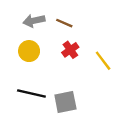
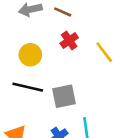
yellow circle: (29, 51) -> (30, 55), moved

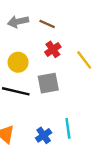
gray square: (64, 96) -> (48, 83), moved

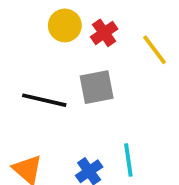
yellow circle: (18, 62) -> (65, 25), moved

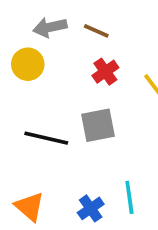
yellow circle: (65, 25) -> (28, 64), moved

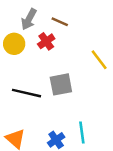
gray arrow: (50, 27) -> (29, 19), turned -50
red cross: (105, 72) -> (46, 41), moved

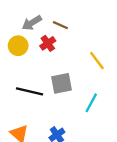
gray arrow: (29, 19) -> (32, 23), turned 30
cyan line: (82, 133) -> (91, 103), moved, turned 36

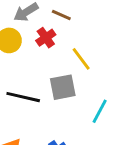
yellow line: (97, 61) -> (81, 59), moved

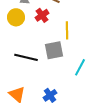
yellow line: (81, 59) -> (67, 30), turned 36

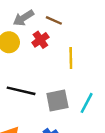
gray square: (54, 50) -> (57, 101), moved

